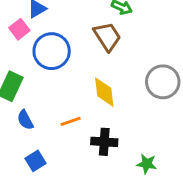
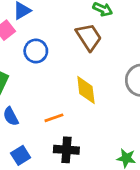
blue circle: (52, 51) -> (36, 51), size x0.7
black cross: (104, 142) -> (66, 150), moved

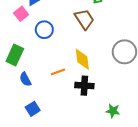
orange line: (54, 118) -> (58, 72), moved
black cross: (66, 150) -> (84, 86), moved

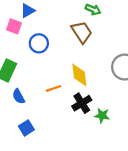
pink square: (21, 14) -> (14, 26), turned -32
black cross: (84, 86) -> (82, 103), turned -36
green star: (113, 111) -> (102, 116), moved

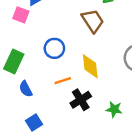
blue circle: (39, 43) -> (54, 48), moved
black cross: (82, 103) -> (81, 100), moved

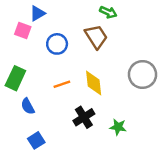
blue circle: (54, 48) -> (57, 44), moved
orange line: (63, 81) -> (62, 84), moved

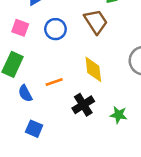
pink square: (23, 31) -> (20, 28), moved
orange line: (62, 84) -> (54, 82), moved
blue square: (36, 140) -> (34, 129), turned -35

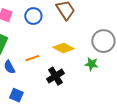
yellow diamond: (93, 69) -> (63, 48), turned -55
green star: (119, 115) -> (91, 64), moved

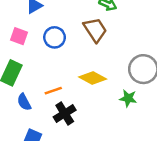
black cross: (55, 76) -> (65, 113), moved

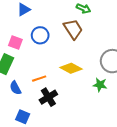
pink square: (19, 36) -> (15, 43), moved

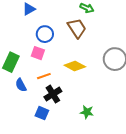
pink square: (15, 43) -> (38, 53), moved
green star: (100, 85) -> (87, 112), moved
blue square: (23, 117) -> (42, 113), moved

